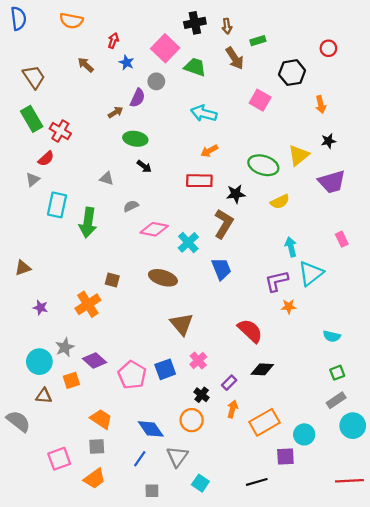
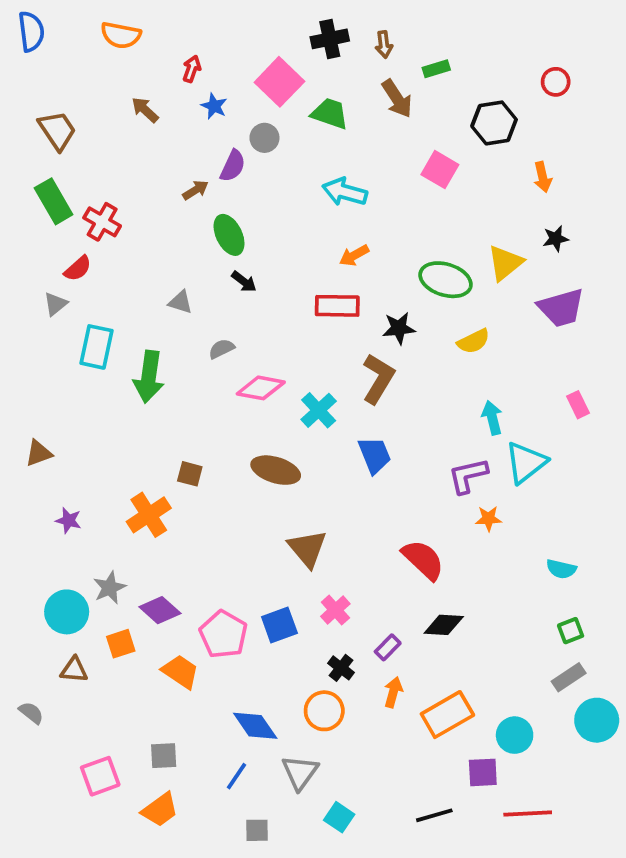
green ellipse: (135, 139) -> (229, 235), turned 55
orange trapezoid: (101, 419) -> (180, 672), moved
gray semicircle: (18, 421) -> (31, 713), size x0.6
red line: (349, 481) -> (528, 813), moved

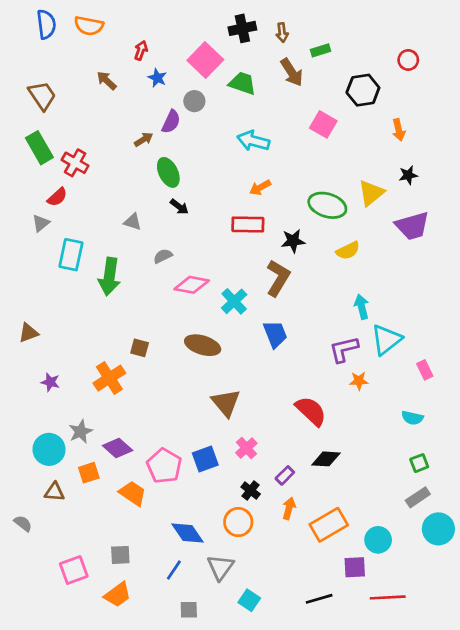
blue semicircle: (31, 31) -> (46, 24), moved
pink rectangle: (578, 405) -> (425, 370), moved

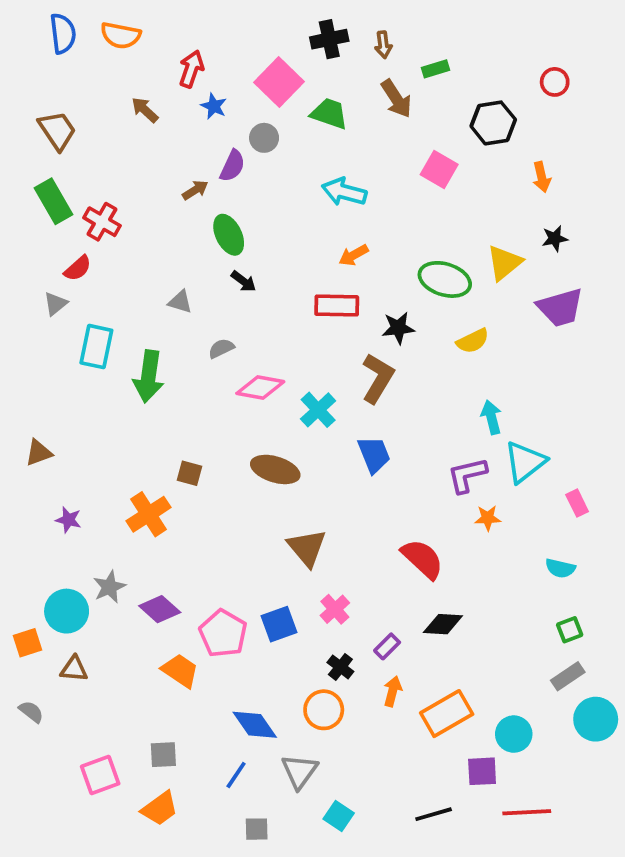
red arrow: (141, 50) -> (191, 69), size x1.4
orange square: (89, 473) -> (27, 643), moved

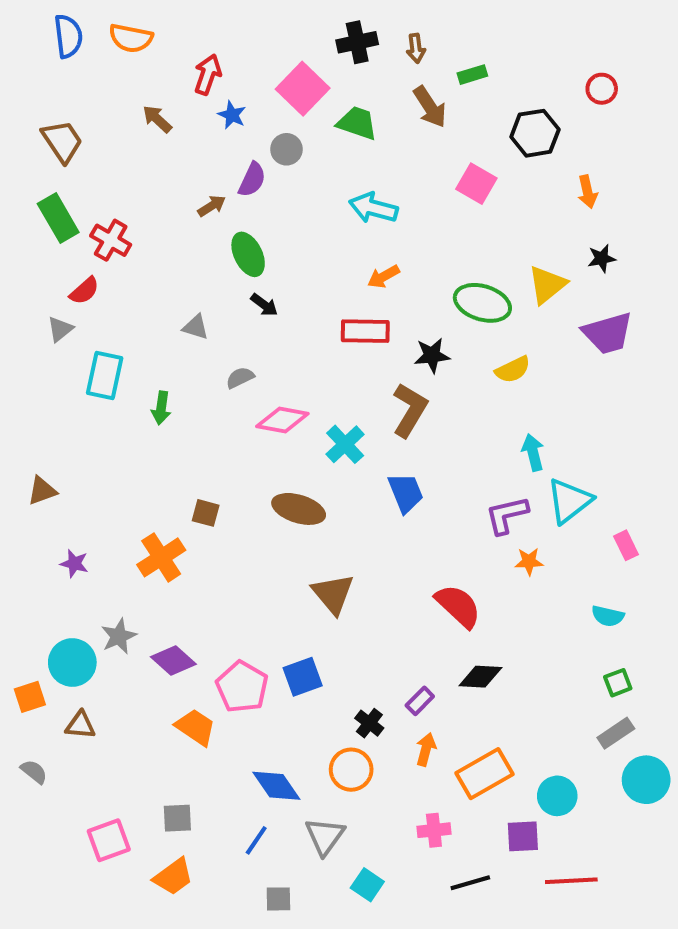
green arrow: (149, 376) -> (161, 408), size x0.6
pink cross: (335, 609) -> (434, 830), moved, turned 36

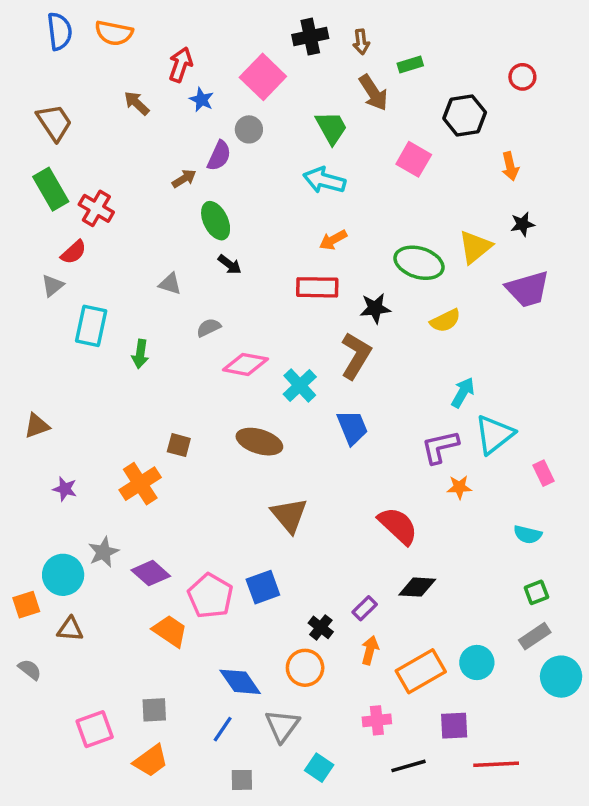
green trapezoid: (357, 123) -> (331, 128), moved, turned 42
cyan arrow: (533, 452) -> (463, 392), turned 44
cyan circle: (557, 796) -> (477, 663), moved

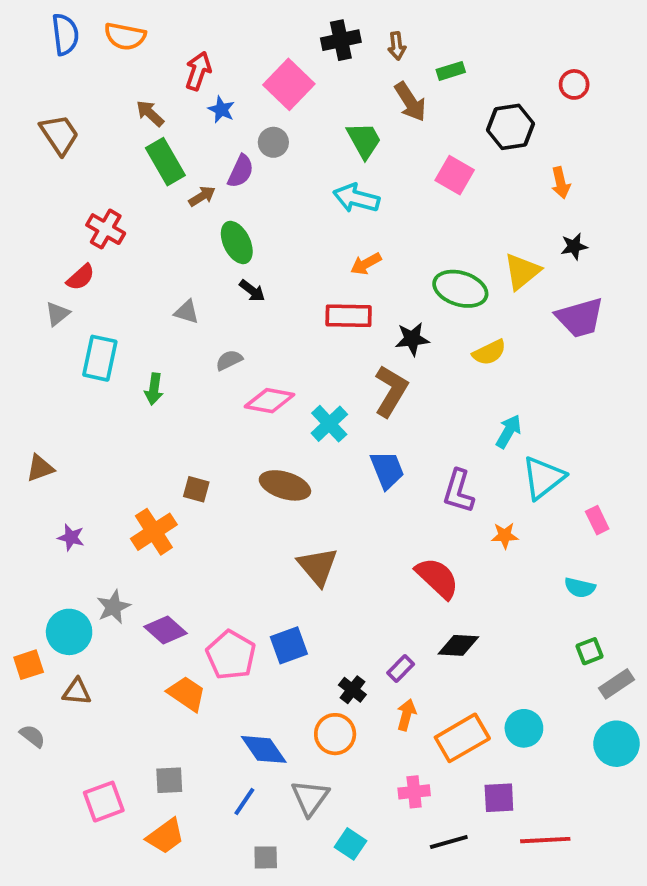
green rectangle: (51, 189) -> (165, 162), moved
purple L-shape: (440, 447) -> (458, 491), moved, turned -60
gray rectangle: (535, 636) -> (616, 684), moved

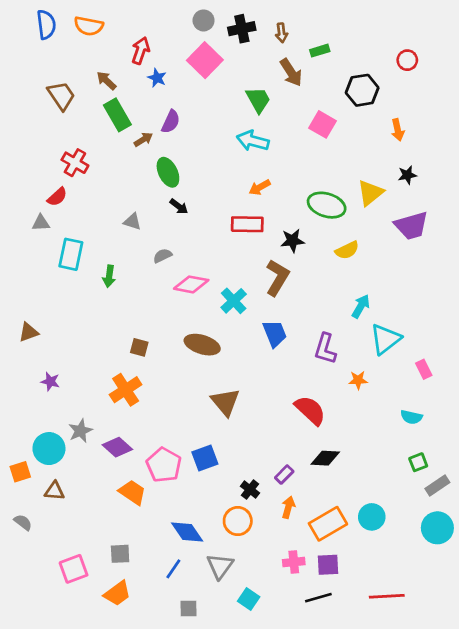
brown trapezoid: (59, 135) -> (61, 96), moved
gray circle: (273, 142) -> (204, 20), moved
gray triangle: (57, 314) -> (41, 223), turned 36
orange cross: (154, 532) -> (126, 390), moved
purple square: (499, 798) -> (328, 565), moved

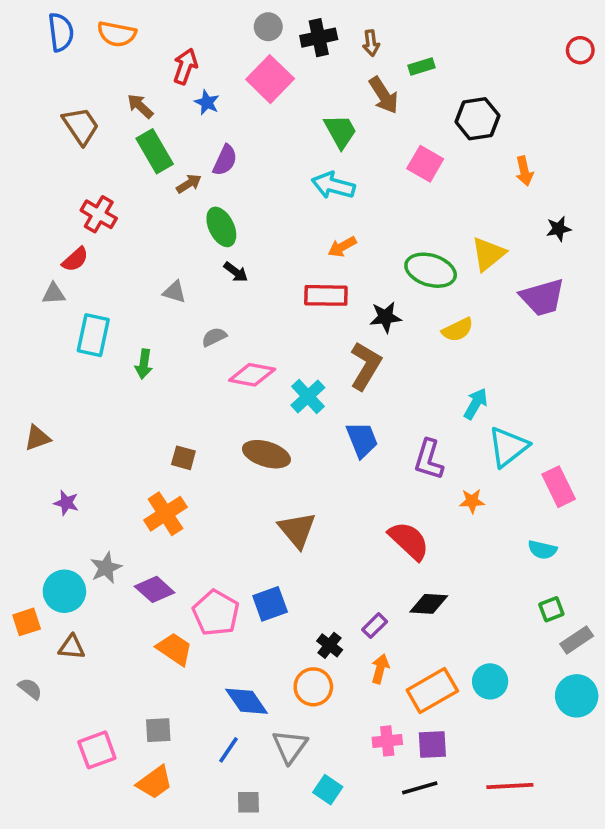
red circle: (407, 60) -> (580, 50), moved
black star: (407, 175) -> (559, 229), moved
pink rectangle: (424, 369) -> (559, 487), size x1.5

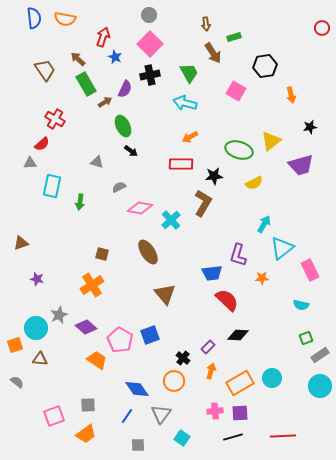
black cross: (319, 38) -> (150, 75), moved
blue trapezoid: (362, 440) -> (212, 273), moved, turned 105
brown ellipse: (266, 454) -> (148, 252), turned 40

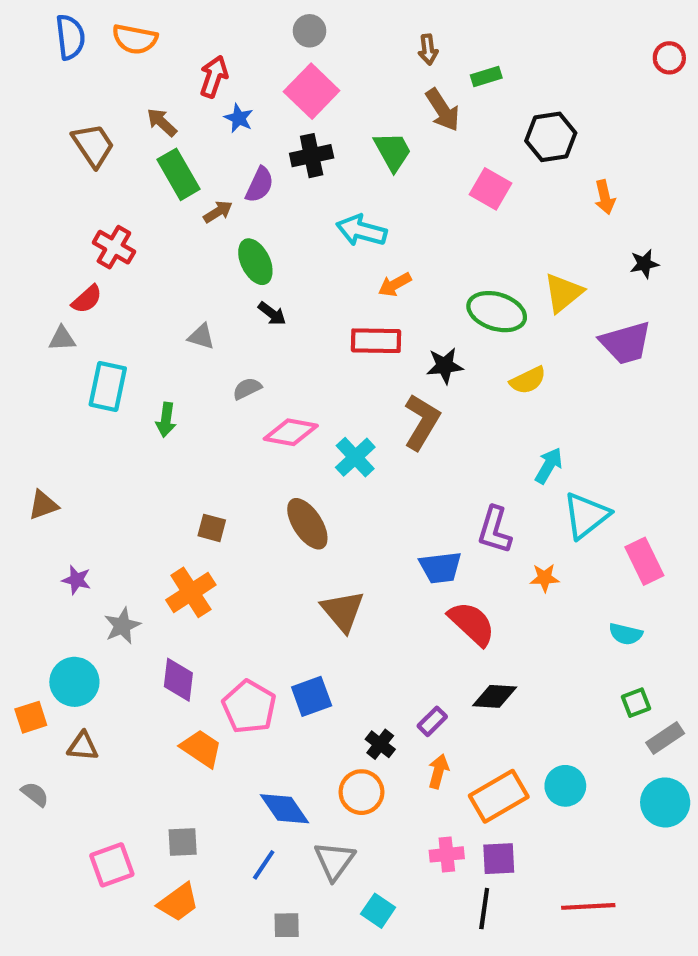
cyan arrow: (185, 103) -> (361, 230), moved
gray star: (59, 315) -> (122, 626), moved
purple diamond: (86, 327) -> (178, 680), turned 55
black line: (233, 437) -> (484, 909), turned -66

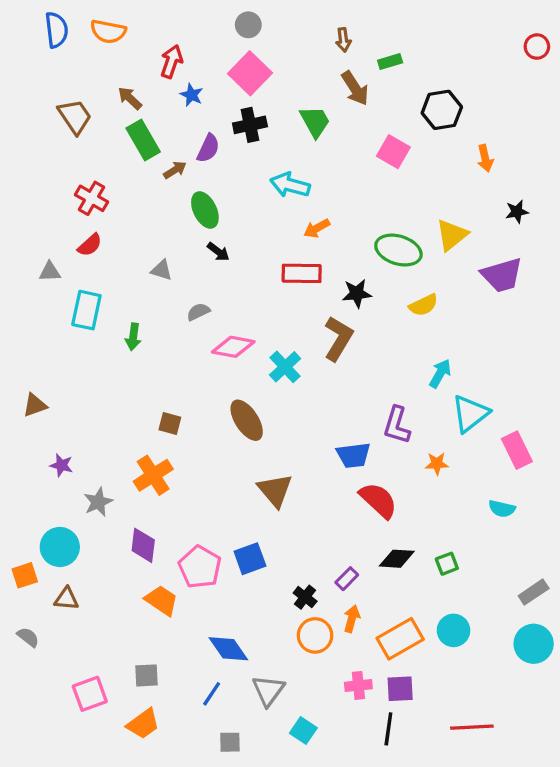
red semicircle: (87, 299) -> (90, 245), moved
green square: (636, 703) -> (447, 564), moved
orange circle: (361, 792) -> (315, 635), moved

